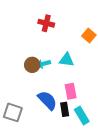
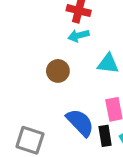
cyan arrow: (43, 64) -> (79, 36), moved

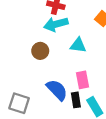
cyan arrow: (79, 36) -> (56, 24), size x1.5

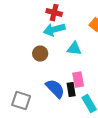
black rectangle: (76, 100) -> (71, 90), moved

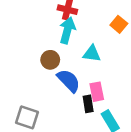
cyan arrow: (54, 30) -> (67, 30), turned 120
blue semicircle: (55, 89) -> (69, 81), moved

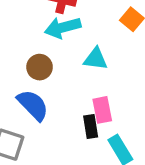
cyan arrow: (67, 30) -> (63, 28), turned -120
blue semicircle: (69, 81) -> (33, 105), moved

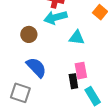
brown circle: (40, 67) -> (29, 34), moved

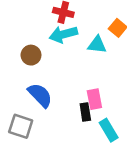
cyan triangle: (77, 38) -> (97, 45), moved

